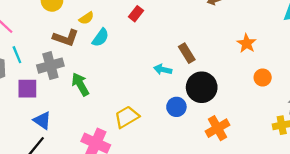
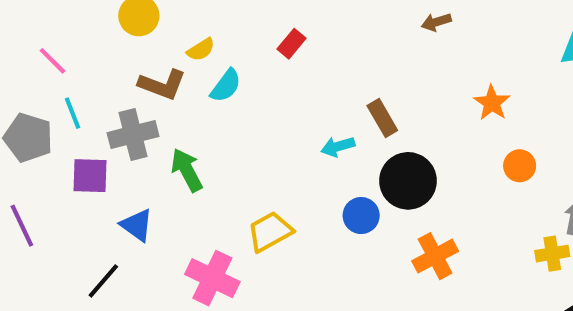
cyan arrow: (163, 69) -> (338, 147), turned -30
blue triangle: (42, 120) -> (137, 225), moved

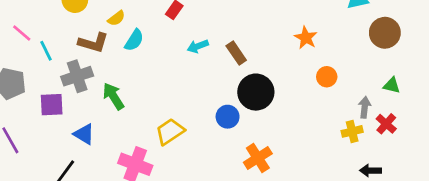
cyan line: (72, 113) -> (46, 51), moved
cyan arrow: (338, 147) -> (198, 46), moved
orange cross: (435, 256) -> (258, 158), moved

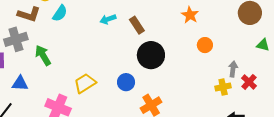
green triangle: (392, 85) -> (263, 45), moved
blue circle: (228, 117) -> (126, 82), moved
blue triangle: (84, 134) -> (20, 83), turned -30

